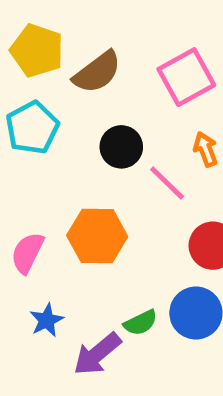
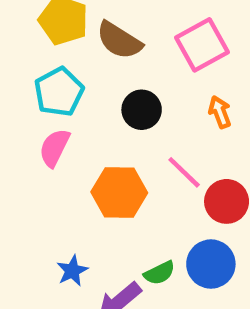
brown semicircle: (97, 72) -> (119, 40), turned 69
pink line: (167, 183) -> (184, 172), moved
pink semicircle: (27, 253) -> (54, 148), moved

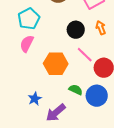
black circle: (142, 110) -> (76, 30), moved
green semicircle: (159, 273) -> (76, 90), moved, turned -128

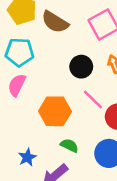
cyan pentagon: (29, 19) -> (19, 52), turned 30
green semicircle: (76, 90) -> (69, 146), moved

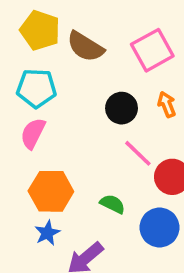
orange hexagon: (55, 111) -> (51, 191), moved
green semicircle: (69, 146) -> (112, 204), moved

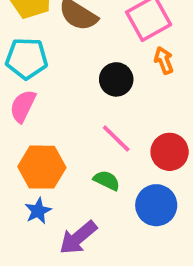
orange arrow: (167, 104) -> (164, 60), moved
pink line: (138, 153) -> (116, 138), moved

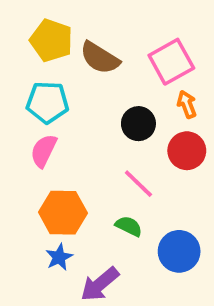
red circle: (170, 152) -> (187, 151), moved

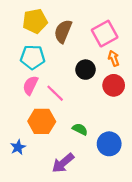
yellow pentagon: (51, 40) -> (35, 21), turned -30
brown semicircle: (100, 58) -> (63, 31), turned 80
pink line: (138, 184) -> (55, 93), moved
blue star: (59, 257) -> (18, 147), moved

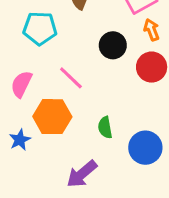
pink semicircle: (30, 85) -> (21, 84), moved
green semicircle: (80, 129) -> (105, 127), turned -126
blue star: (18, 147) -> (20, 140), moved

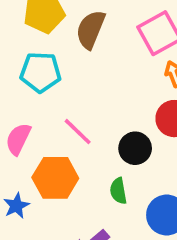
black circle: (113, 45) -> (135, 148), moved

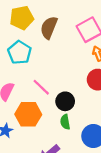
cyan pentagon: (40, 72) -> (20, 52), turned 30
black circle: (135, 148) -> (65, 101), moved

